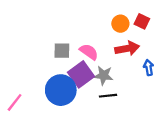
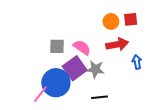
red square: (142, 21) -> (131, 19), turned -32
black line: (108, 96) -> (100, 97), moved
pink line: (15, 102) -> (40, 94), moved

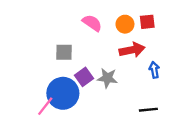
pink semicircle: (82, 47) -> (92, 23), moved
purple square: (75, 68) -> (84, 77), size x0.7
black line: (100, 97) -> (148, 110), moved

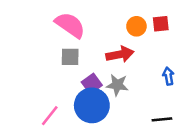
pink semicircle: (92, 23) -> (70, 25), moved, size x1.4
red arrow: (132, 50) -> (120, 54), moved
blue circle: (63, 93) -> (92, 105), moved

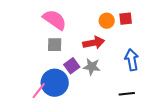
blue arrow: (168, 76) -> (132, 60), size x1.5
blue circle: (92, 105) -> (55, 83), moved

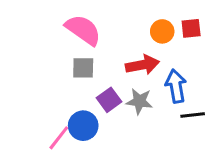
blue arrow: (132, 60) -> (176, 86), moved
blue circle: (55, 83) -> (83, 126), size x0.7
black line: (127, 94) -> (193, 115), moved

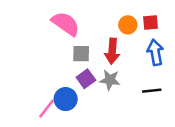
red arrow: (142, 65) -> (112, 51), turned 105
gray square: (83, 68) -> (81, 54), moved
blue arrow: (176, 86) -> (155, 52), moved

